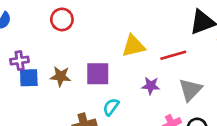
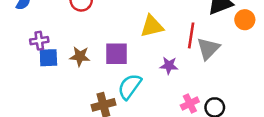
red line: (173, 55) -> (191, 35), turned -65
gray triangle: (190, 90) -> (208, 49), moved
cyan semicircle: (111, 107) -> (130, 86), size x1.5

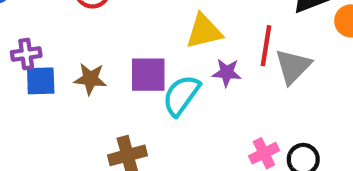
purple star: (169, 66) -> (227, 73), moved
cyan semicircle: (130, 86) -> (181, 95), moved

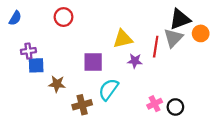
gray triangle: (293, 66) -> (173, 38), moved
brown star: (90, 79) -> (57, 84), moved
cyan semicircle: (181, 95) -> (108, 89), moved

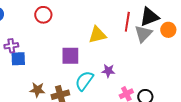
red line: (156, 47) -> (127, 22), moved
purple star: (135, 61) -> (108, 71), moved
brown star: (57, 84) -> (37, 90), moved

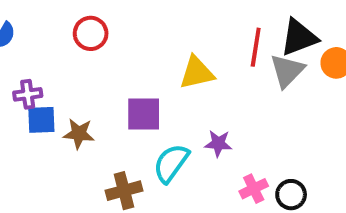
brown star: (37, 90) -> (79, 134), moved

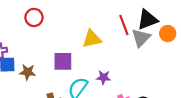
red line: (256, 47) -> (124, 25), turned -30

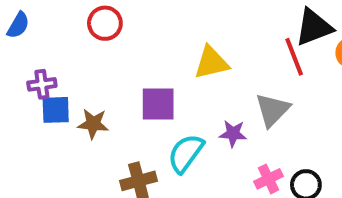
red line: (124, 25) -> (294, 57), moved
gray triangle: (141, 38) -> (272, 110), moved

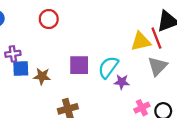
yellow triangle: (211, 63) -> (141, 41), moved
gray triangle: (272, 110) -> (158, 66), moved
cyan semicircle: (186, 153) -> (108, 67), moved

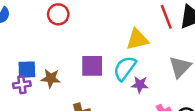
red line: (156, 38) -> (166, 17), moved
yellow triangle: (141, 41) -> (137, 39), moved
purple cross: (13, 54) -> (22, 85), moved

